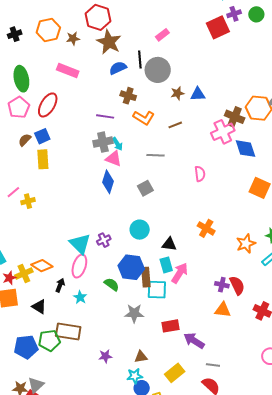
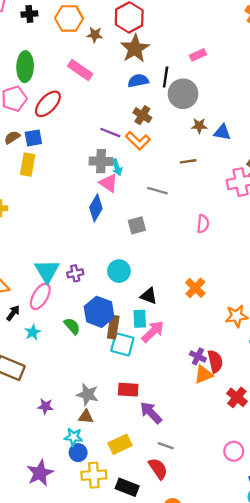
orange L-shape: (144, 118) -> (138, 141), moved
orange triangle: (223, 310) -> (204, 375), moved, turned -42
gray star: (134, 313) -> (88, 395), moved

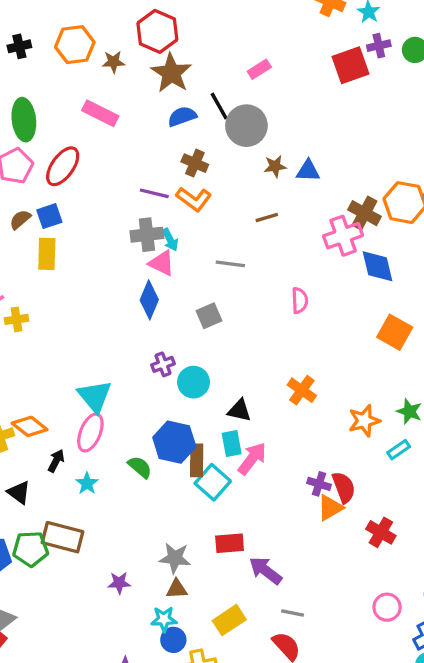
black line: (166, 77) -> (219, 106), turned -30
purple cross: (75, 273) -> (163, 364), moved
cyan square: (122, 344) -> (213, 482), turned 35

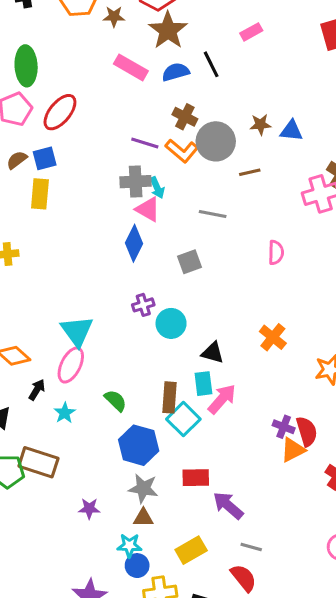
pink rectangle: (100, 113) -> (131, 67), moved
gray circle: (246, 126) -> (216, 141), moved
blue hexagon: (174, 442) -> (139, 445), moved

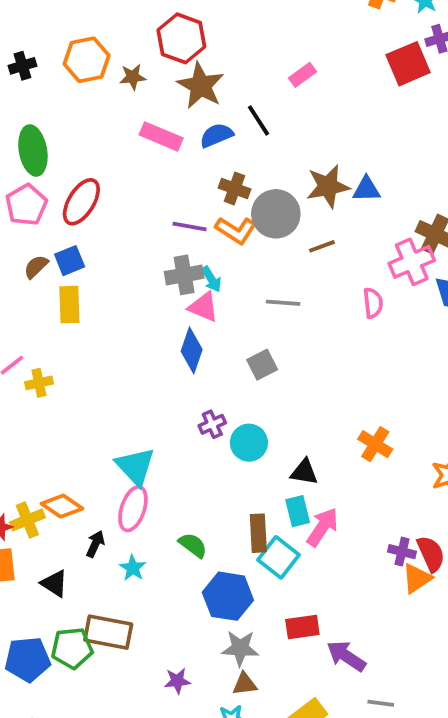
brown star: (260, 124) -> (328, 186), size x1.6
pink semicircle: (276, 252) -> (373, 303), moved

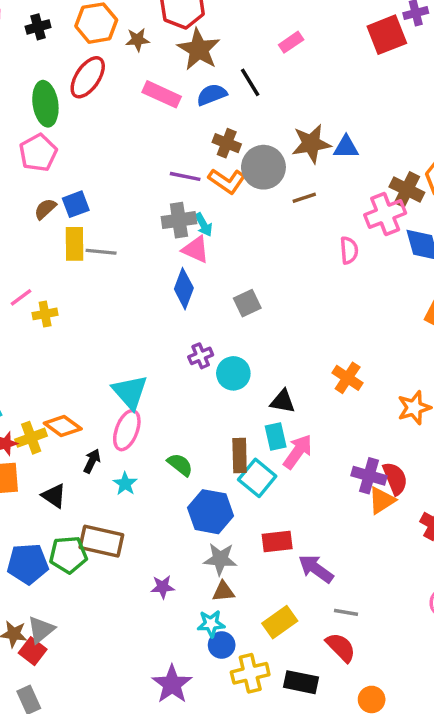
red ellipse: (81, 202) -> (88, 77), moved
gray line: (283, 303) -> (101, 252), moved
purple cross: (402, 552) -> (369, 476), size x1.4

